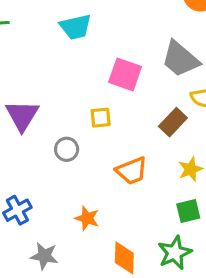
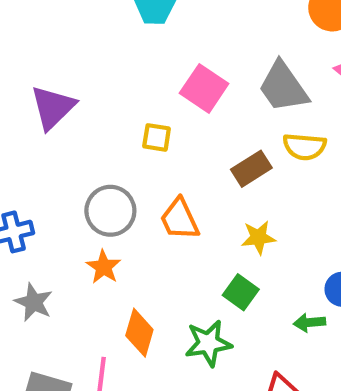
gray circle: (67, 149) -> (110, 211), moved, size x1.5
orange trapezoid: (132, 171) -> (180, 219), turned 72
green square: (188, 211) -> (241, 292), turned 35

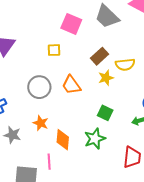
yellow semicircle: (304, 147) -> (125, 65), moved
yellow star: (258, 237) -> (106, 78), moved
orange star: (104, 267) -> (41, 123), moved

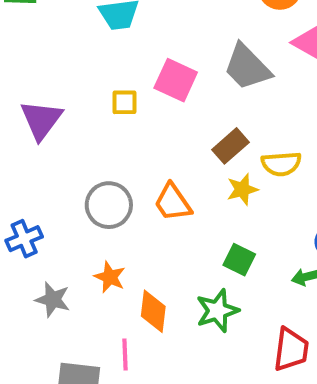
yellow square: (54, 50) -> (125, 102), moved

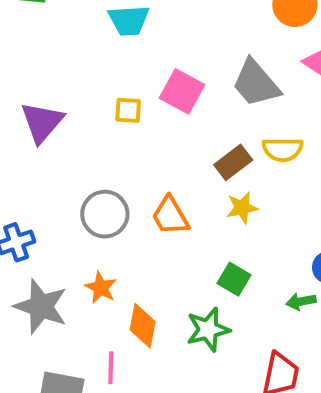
yellow semicircle: (281, 164) -> (283, 149), moved
gray star: (53, 300) -> (41, 306), size x1.5

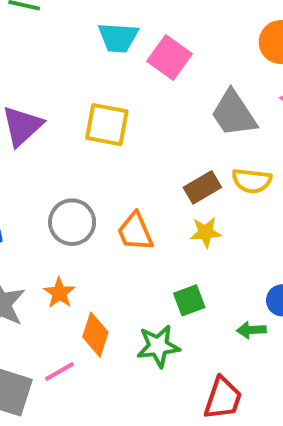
pink square: (182, 91) -> (170, 57), moved
yellow square: (128, 110) -> (107, 125), size x1.6
green square: (234, 279) -> (189, 300), turned 32
pink line: (111, 368) -> (60, 372), turned 52

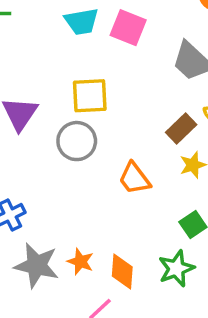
gray circle: (72, 222) -> (77, 141), moved
orange star: (59, 293) -> (80, 262), moved

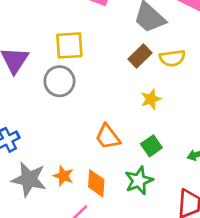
brown rectangle: (181, 129) -> (140, 56), moved
orange trapezoid: (134, 179) -> (108, 137), moved

